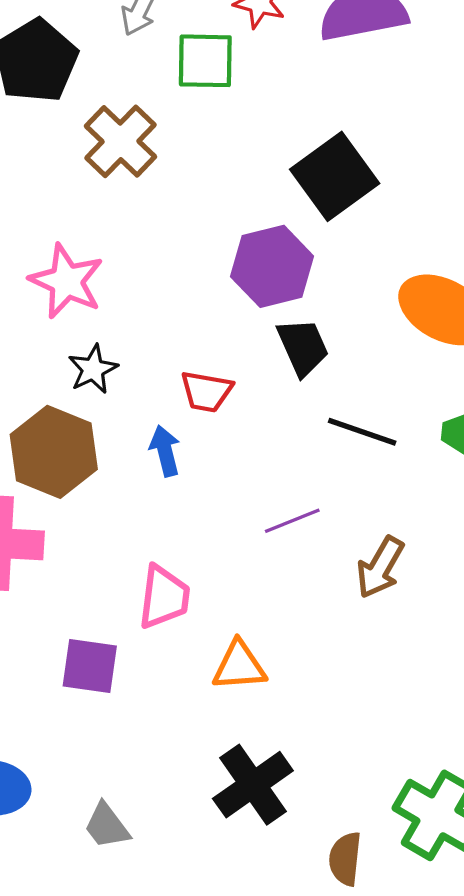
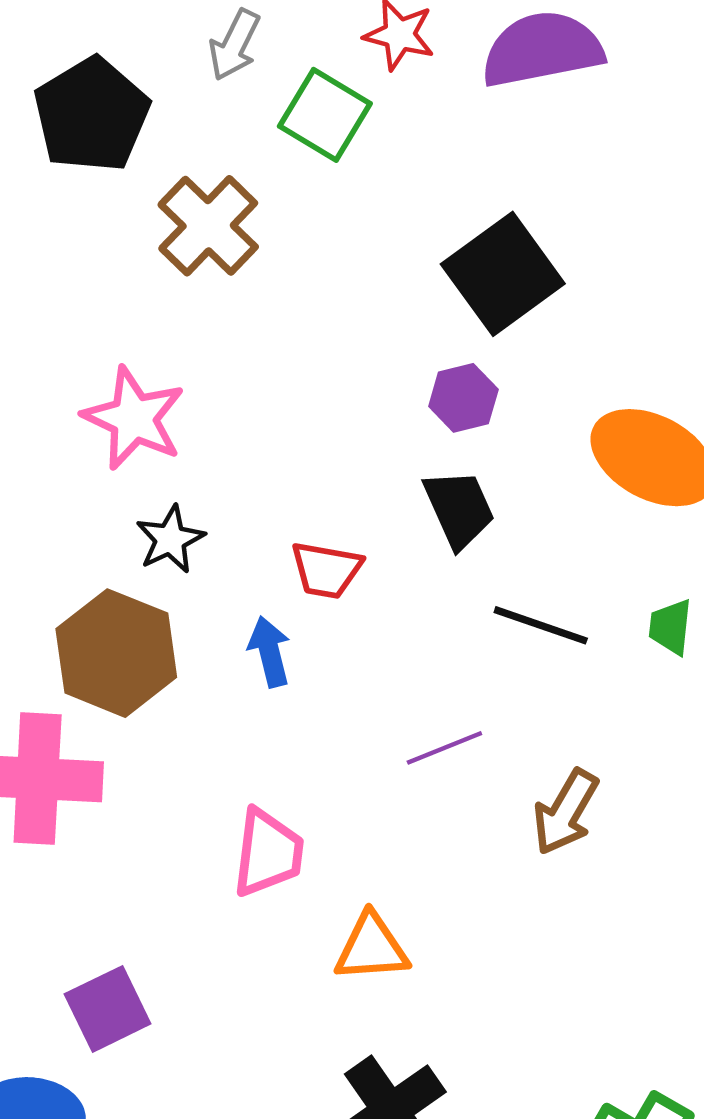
green square: (205, 61) -> (325, 115), turned 30
purple hexagon: (272, 266) -> (463, 398), moved, size x0.6
purple square: (90, 666) -> (108, 1009), moved, turned -34

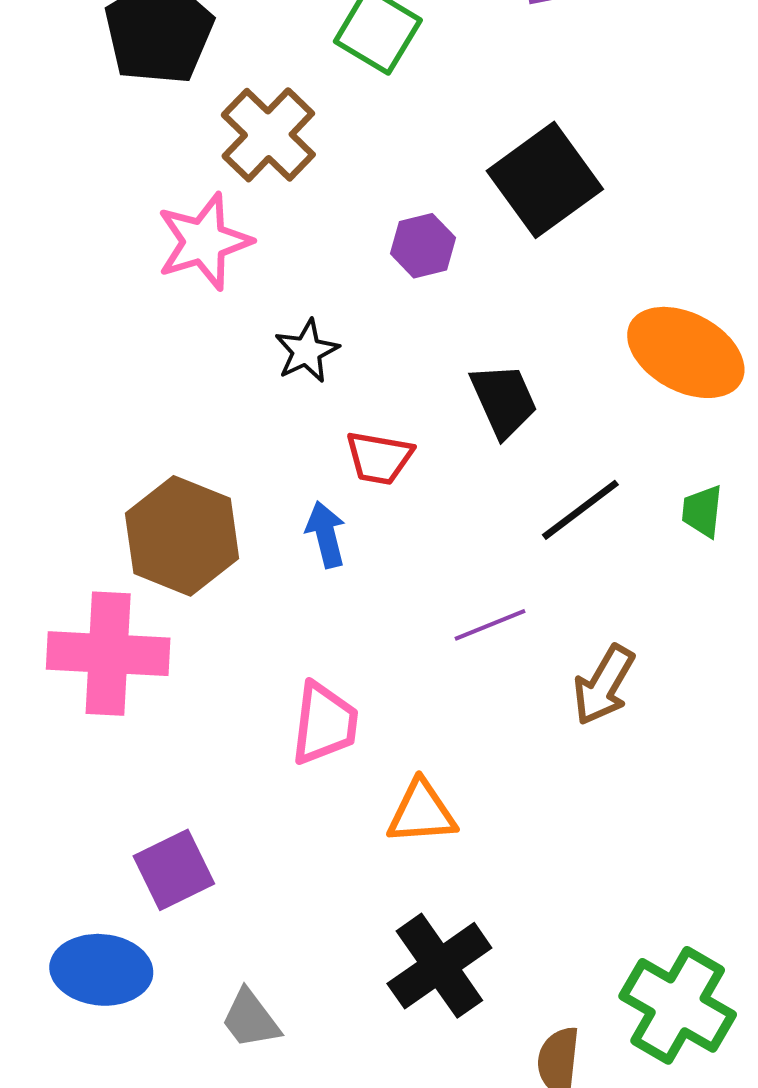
purple hexagon: (463, 398) -> (423, 246), moved
pink star: (134, 418) -> (204, 242), moved, turned 30
black star: (170, 539) -> (307, 351), moved
black line: (541, 625) -> (580, 510), turned -56

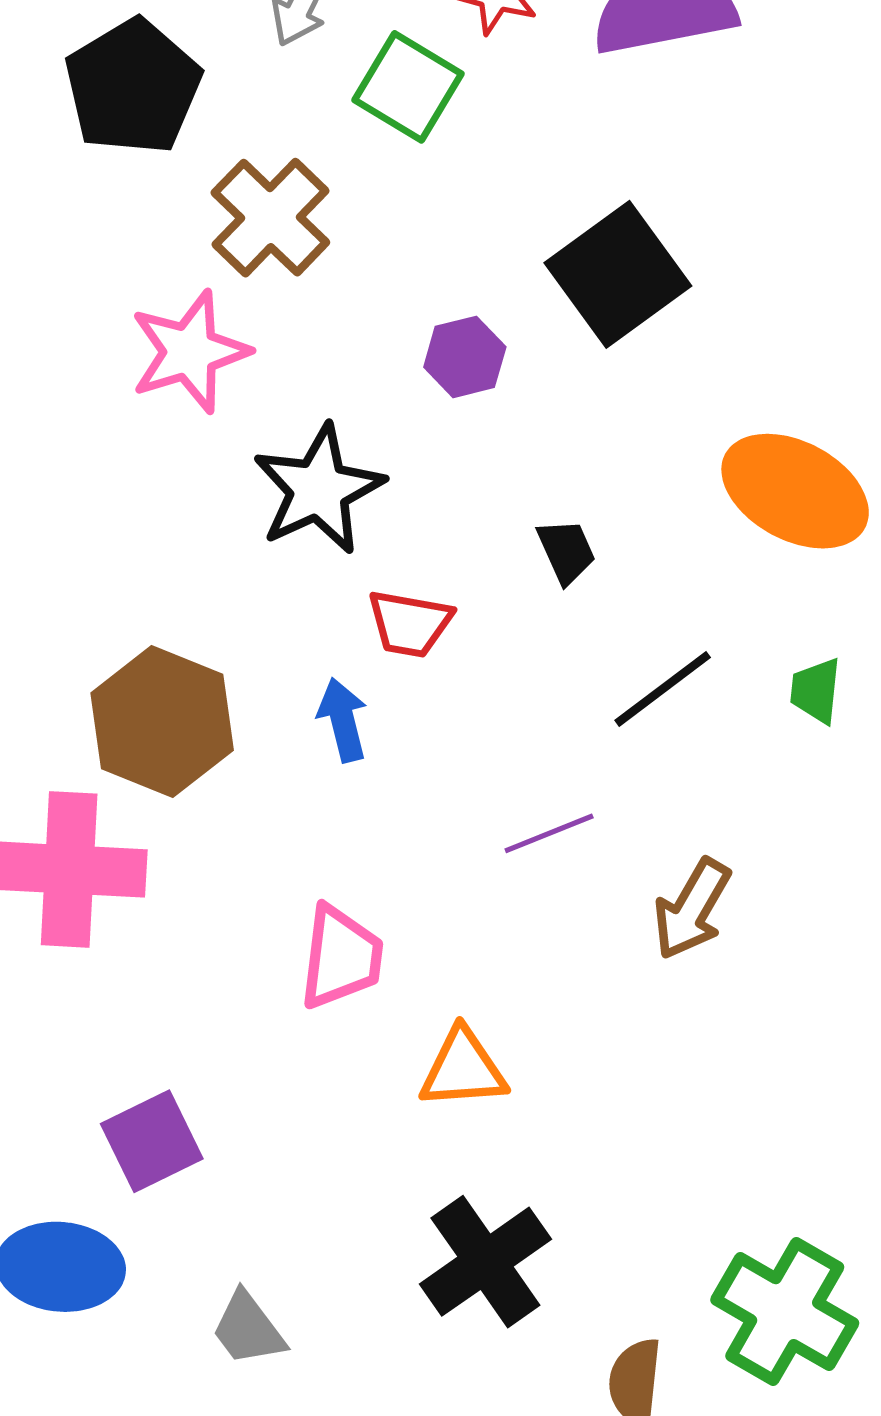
black star: (307, 351) -> (319, 489), size x1.6
black trapezoid: (504, 400) -> (566, 551), size x0.7

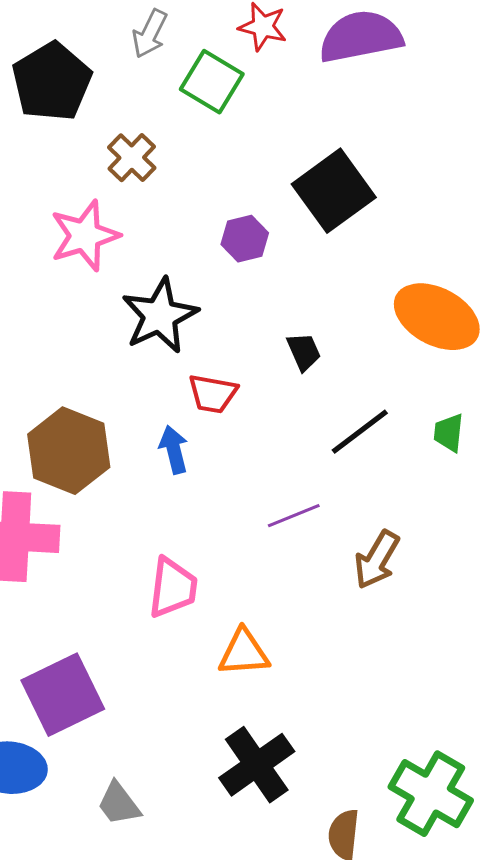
brown cross: (270, 218) -> (132, 158), size x0.7
purple square: (152, 1141) -> (63, 695), size x1.4

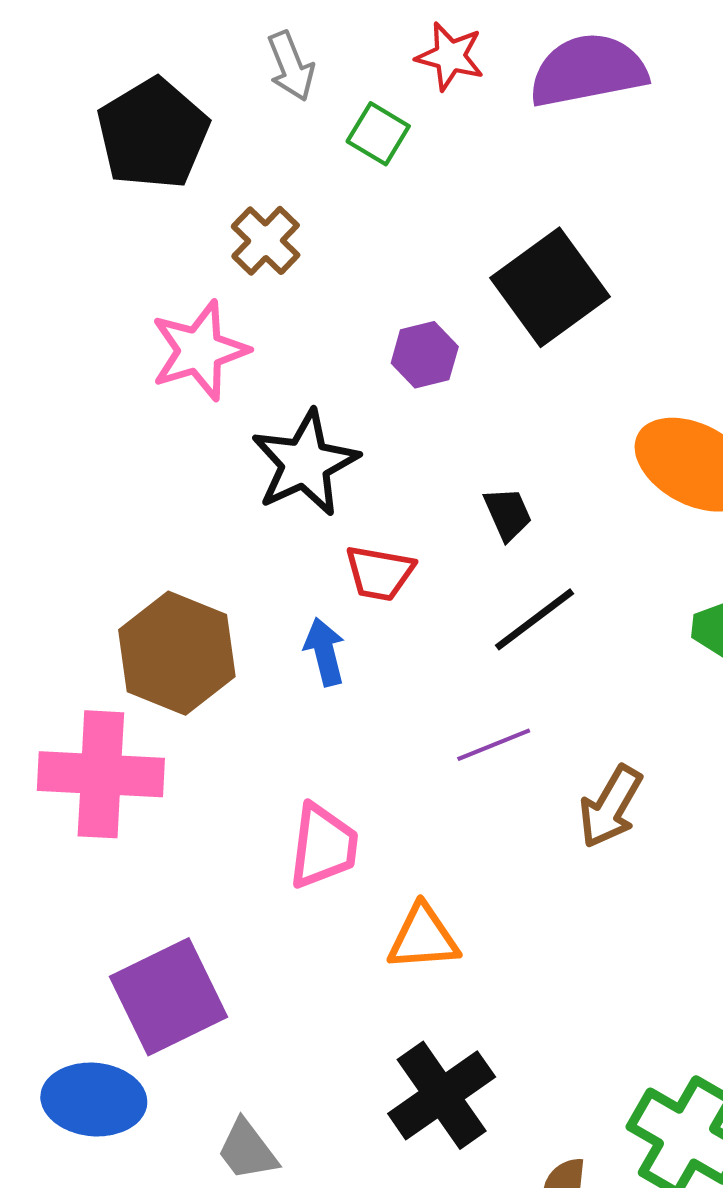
gray arrow: (150, 34) -> (291, 66), turned -48
green square: (212, 82) -> (378, 134), size x0.7
black line: (360, 432) -> (534, 619), moved

